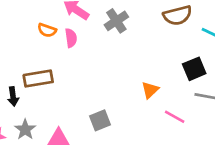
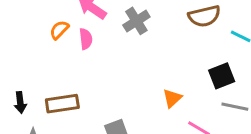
orange semicircle: (47, 30) -> (59, 30), turned 114
brown rectangle: (38, 79) -> (62, 104), moved

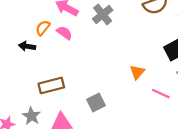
pink semicircle: (86, 39) -> (64, 33), turned -42
black arrow: (20, 103) -> (27, 46), moved, turned 112

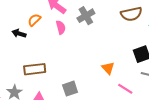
pink semicircle: (64, 33) -> (61, 27), moved, turned 32
orange triangle: (137, 72) -> (108, 68), turned -32

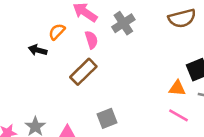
orange triangle: (108, 68) -> (177, 88), moved, turned -40
brown rectangle: (35, 69) -> (83, 72), moved, turned -35

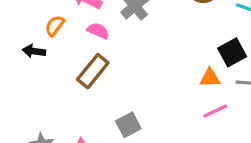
pink semicircle: (91, 40) -> (98, 31), turned -42
pink line: (178, 115) -> (215, 111), turned -48

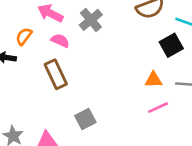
black square: (232, 52) -> (171, 45), moved
brown rectangle: (93, 71) -> (56, 74), turned -64

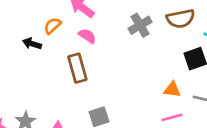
gray cross: (91, 20) -> (140, 25), moved

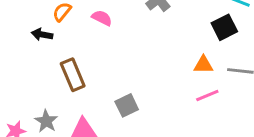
brown rectangle: (77, 68) -> (73, 75), moved

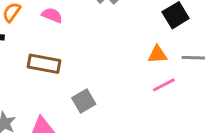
brown rectangle: (73, 75) -> (44, 64), moved, turned -52

